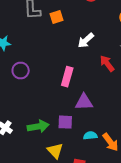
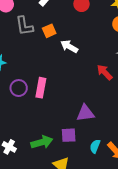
white arrow: (86, 40) -> (69, 46), moved, turned 78
pink rectangle: (67, 77) -> (41, 88), moved
cyan semicircle: (90, 136) -> (95, 146), turned -56

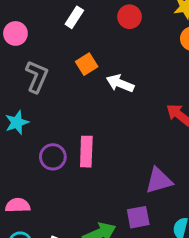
gray L-shape: (24, 26) -> (37, 77), moved, turned -140

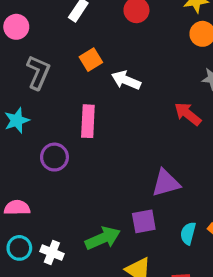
pink rectangle: (86, 152) -> (88, 121), moved

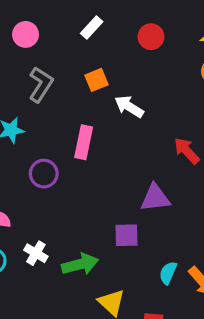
purple triangle: (166, 183) -> (155, 198), moved
purple square: (144, 221) -> (126, 235), moved
white cross: (52, 253) -> (36, 253), moved

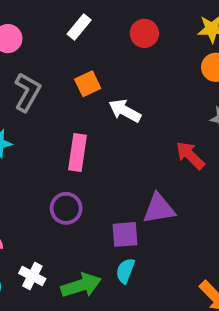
purple circle: (44, 174) -> (66, 208), moved
purple square: (126, 235) -> (125, 234), moved
cyan semicircle: (168, 273) -> (125, 271), moved

